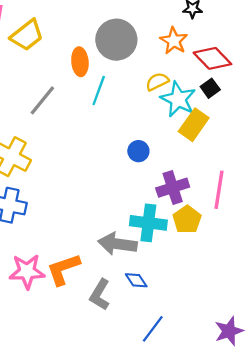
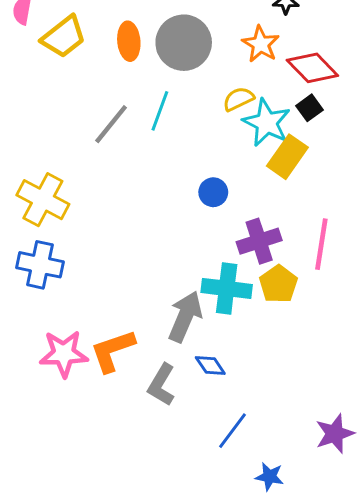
orange ellipse: (80, 62) -> (129, 41), moved
gray line: (42, 100) -> (111, 124), moved
gray arrow: (117, 244) -> (185, 317), turned 105

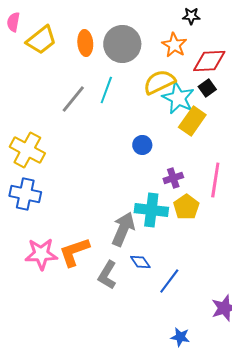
red diamond: (312, 68) -> (209, 61), turned -48
yellow semicircle: (238, 99) -> (159, 82), size x1.5
purple cross: (259, 241) -> (173, 178), size x0.7
blue line: (233, 431) -> (169, 281), moved

